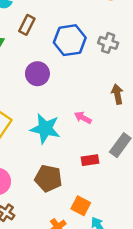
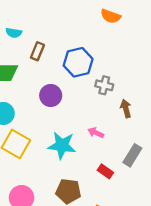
gray cross: (108, 43) -> (104, 85), moved
red rectangle: (90, 160) -> (105, 171), turned 49

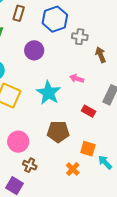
cyan star: (62, 146) -> (48, 93), turned 30

